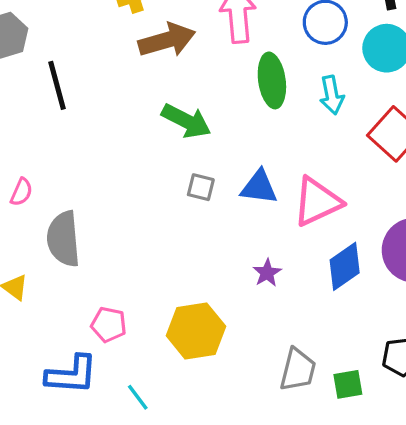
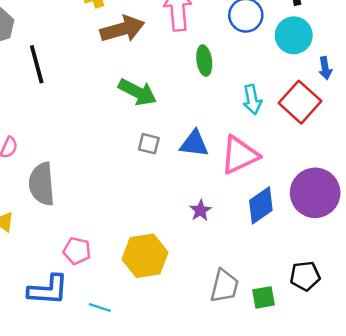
green ellipse: (272, 80) -> (204, 61), size x0.7
cyan arrow: (332, 95) -> (252, 100), moved
cyan line: (138, 397) -> (100, 307), turned -35

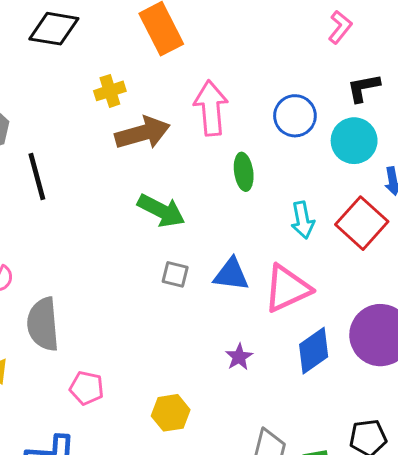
pink pentagon: (77, 251) -> (87, 388), moved
yellow hexagon: (145, 256) -> (171, 413), size x0.7

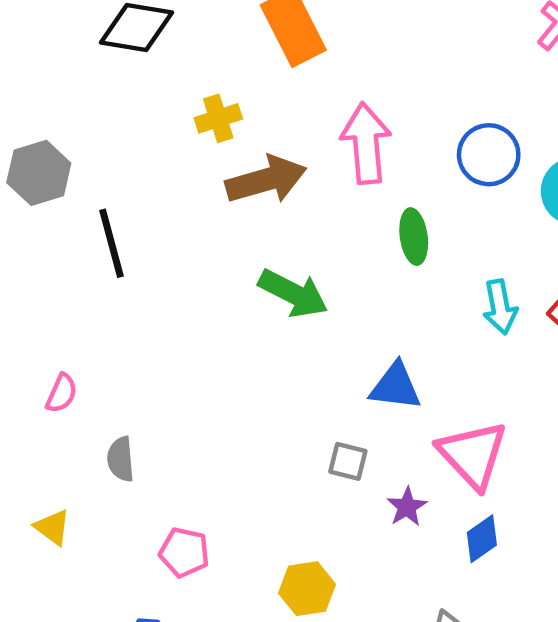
gray square: (175, 274) -> (348, 461), moved
pink triangle: (287, 288) -> (473, 455), moved, turned -48
gray semicircle: (43, 324) -> (121, 459), size x0.6
blue diamond: (314, 351) -> (482, 539), moved, size x0.7

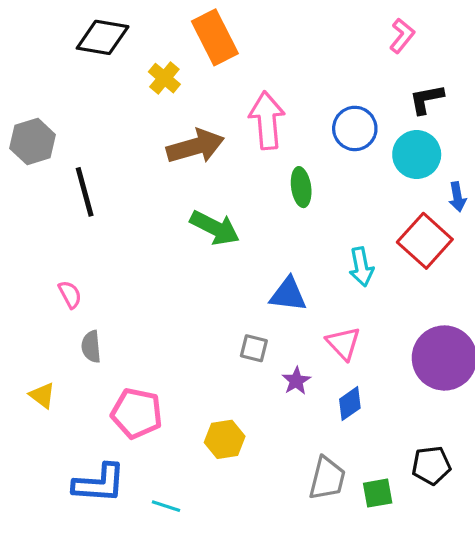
yellow cross: (218, 118) -> (164, 78), moved, turned -32
cyan arrow: (500, 307) -> (361, 267), moved
pink semicircle: (62, 393) -> (70, 294), moved, turned -52
pink triangle: (473, 455) -> (343, 343), size x0.7
pink pentagon: (184, 552) -> (137, 413), size x1.4

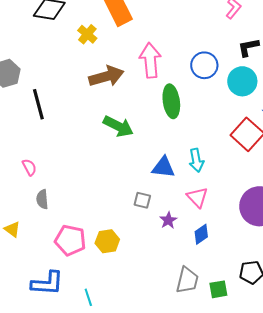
green ellipse: (301, 187) -> (171, 101), size x1.4
cyan arrow: (361, 267) -> (196, 160), moved
yellow hexagon: (225, 439) -> (107, 241), moved
cyan line: (166, 506) -> (88, 297), turned 54

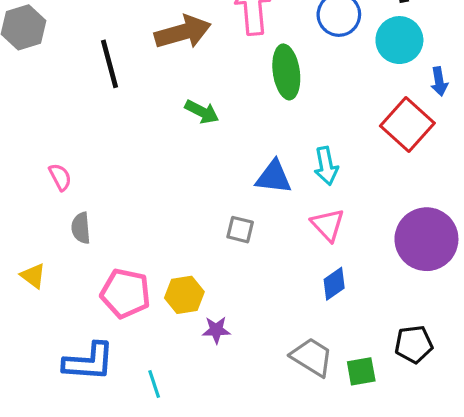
black line: (38, 104) -> (110, 64), moved
green arrow: (118, 126) -> (202, 112), size x0.7
purple star: (168, 220) -> (216, 330), moved, turned 30
gray trapezoid: (187, 280) -> (312, 357), turned -72

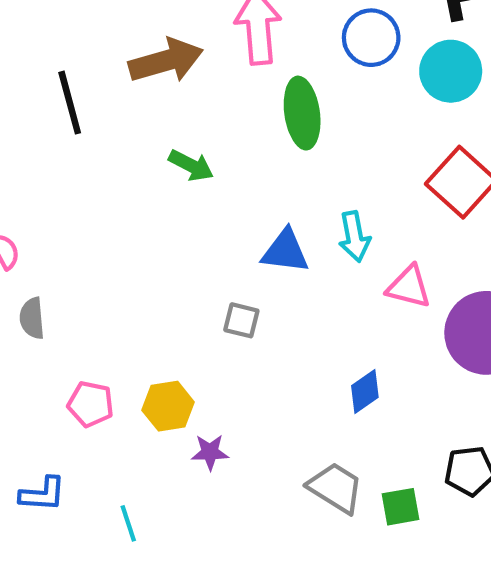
pink triangle: (328, 225) -> (409, 287), moved, turned -33
pink pentagon: (125, 293) -> (91, 404), size x0.7
blue L-shape: (89, 362) -> (42, 494), size x0.7

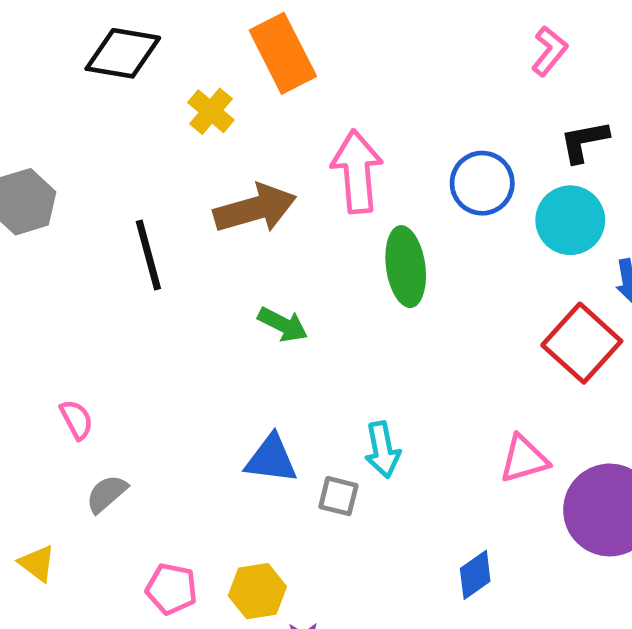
cyan arrow: (354, 237) -> (382, 450), moved
blue triangle: (285, 251) -> (271, 459), moved
pink triangle: (409, 287) -> (524, 459), turned -30
gray semicircle: (32, 318) -> (107, 494), turned 54

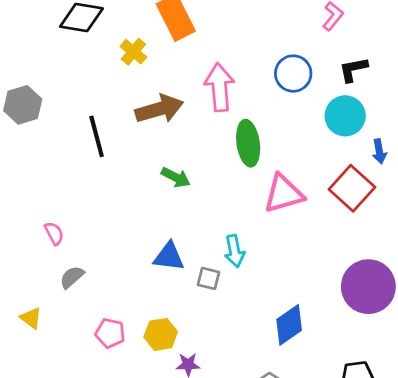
blue circle: (482, 183) -> (293, 74), moved
pink triangle: (524, 459) -> (284, 194), moved, size x1.4
blue diamond: (475, 575) -> (289, 325), size x1.4

